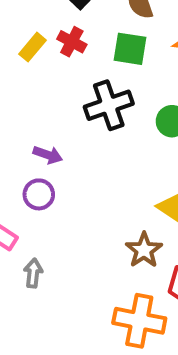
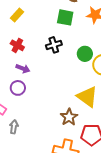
red cross: (72, 42) -> (17, 45), moved
black cross: (109, 105) -> (54, 45), size x0.7

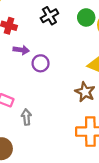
purple circle: (18, 88) -> (41, 63), moved

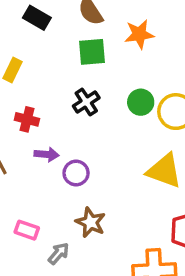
brown star: (85, 92) -> (91, 222), moved
gray arrow: (26, 117) -> (59, 253), turned 49

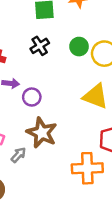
brown star: (91, 222) -> (42, 133), size x1.4

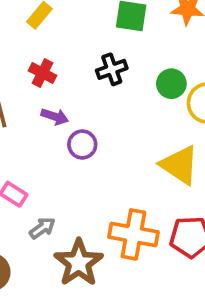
brown star: (42, 133) -> (79, 263), moved
orange cross: (87, 168) -> (133, 234), moved

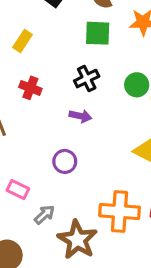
purple arrow: (55, 117) -> (80, 116), moved
purple circle: (82, 144) -> (65, 161), moved

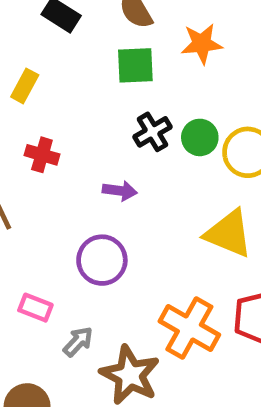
black cross: (87, 79) -> (153, 132), moved
purple circle: (65, 161) -> (102, 260), size x1.4
orange cross: (120, 211) -> (189, 328), turned 30

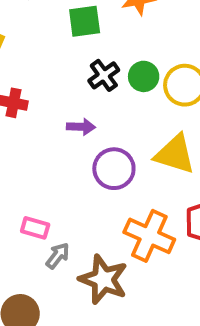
purple circle: (102, 260) -> (114, 169), moved
pink rectangle: (35, 308) -> (35, 228), moved

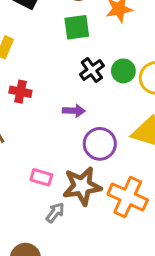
pink rectangle: (35, 228) -> (41, 177), moved
brown star: (103, 279) -> (82, 186), moved, turned -30

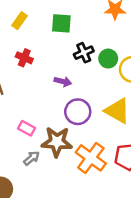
green square: (77, 27) -> (61, 23), moved

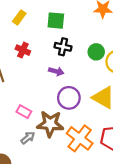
black cross: (84, 53) -> (63, 47), moved, turned 35

